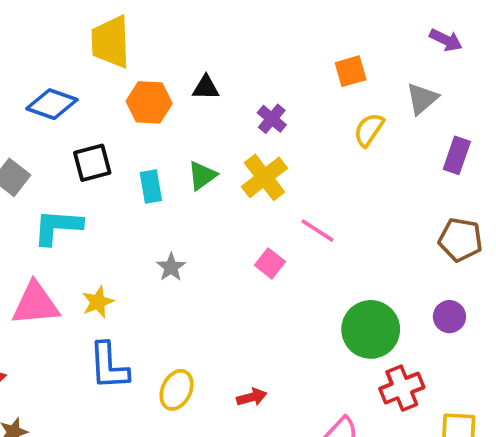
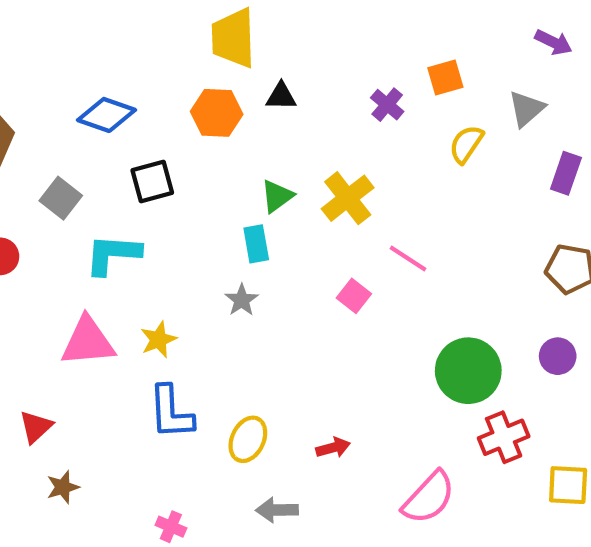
yellow trapezoid: (111, 42) -> (233, 38), moved
purple cross: (272, 119) -> (387, 105), moved
cyan rectangle: (151, 187) -> (256, 244), moved

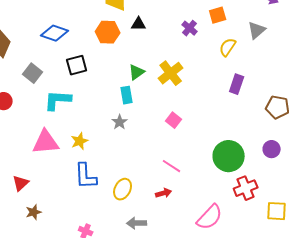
purple rectangle: (566, 173) -> (237, 84), moved
pink line: (408, 258) -> (172, 166), moved

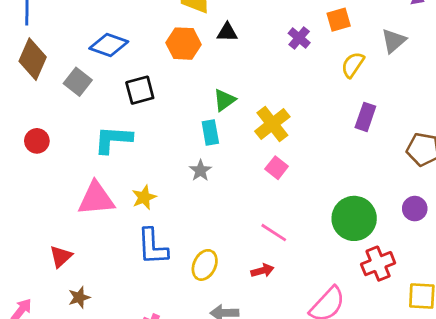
gray square: (33, 73) -> (78, 82), moved
yellow cross: (171, 73) -> (272, 124), moved

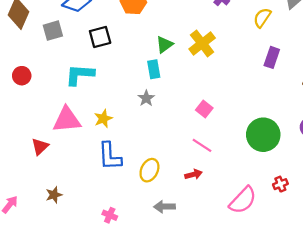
gray square: (78, 82) -> (53, 31), turned 36
yellow cross: (272, 124) -> (202, 43), moved
pink square: (277, 168) -> (204, 109), moved
red triangle: (61, 257) -> (40, 147), moved
red cross: (378, 264) -> (280, 184), moved, size x0.6

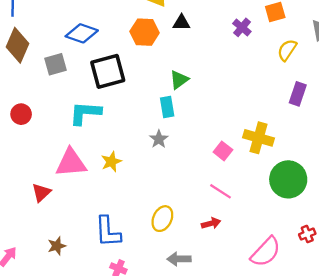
black square: (100, 37) -> (108, 71), size x1.4
yellow cross: (202, 43) -> (259, 138), moved, turned -36
blue L-shape: (110, 156) -> (108, 232), moved

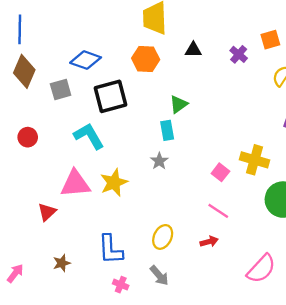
black triangle: (181, 23) -> (193, 50), moved
cyan L-shape: (85, 113) -> (89, 136), turned 56
yellow star: (111, 162) -> (114, 183), size x1.4
gray arrow: (179, 259) -> (159, 276), moved, turned -130

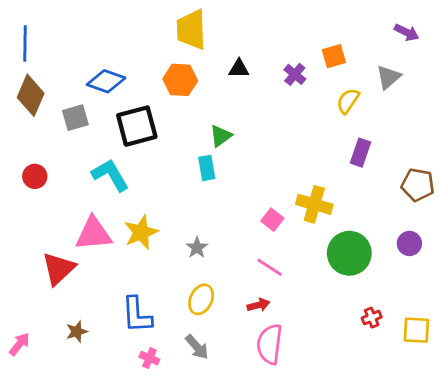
gray star: (159, 161) -> (197, 248), moved
red triangle: (47, 212) -> (59, 269), size x1.5
pink semicircle: (261, 269) -> (270, 344), moved, turned 144

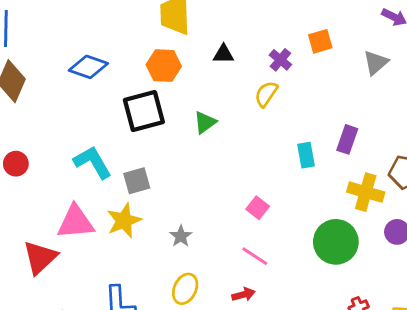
yellow semicircle: (348, 101) -> (266, 94), moved
gray square: (75, 118) -> (137, 181), moved
black square: (137, 126) -> (144, 111), moved
cyan rectangle: (207, 168) -> (306, 155), moved
yellow cross: (314, 204) -> (366, 192), moved

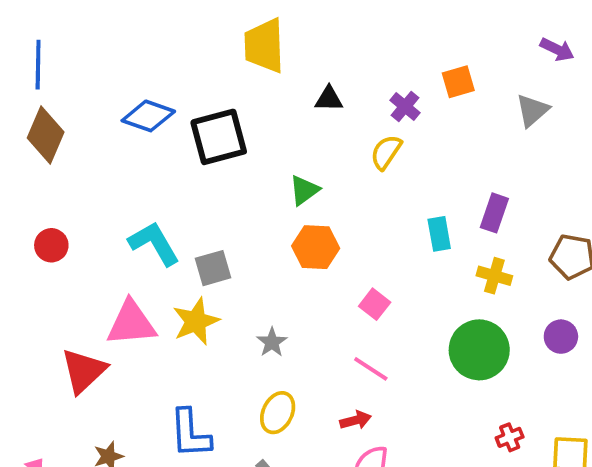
orange hexagon: (164, 66) -> (316, 247), moved
black square: (144, 111) -> (219, 137), moved
yellow cross: (366, 192) -> (494, 276), moved, size x0.7

